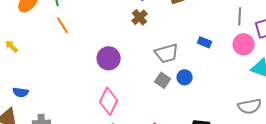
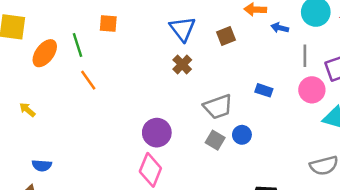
purple circle: (109, 58) -> (157, 133), moved

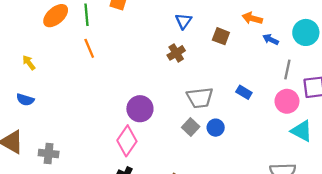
blue triangle: (182, 29) -> (183, 21), size x0.7
brown square: (226, 36) -> (221, 36), turned 30
blue semicircle: (42, 166) -> (25, 100), moved

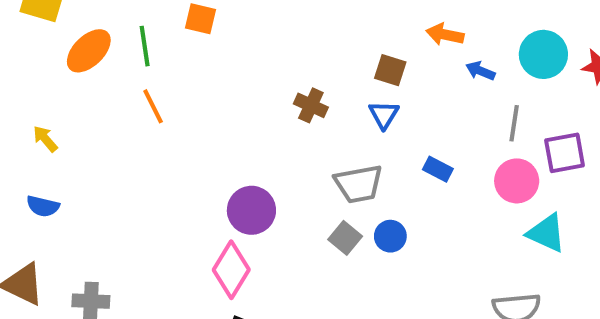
blue triangle: (183, 21) -> (384, 115), moved
brown cross: (176, 53) -> (311, 105), turned -30

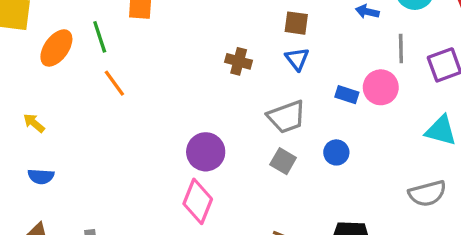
pink circle: (517, 181) -> (381, 87), moved
blue circle: (390, 236) -> (336, 152), moved

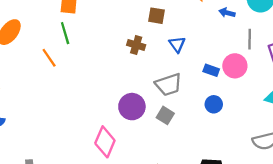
brown square: (296, 23) -> (157, 16), moved
green line: (100, 37) -> (65, 33), moved
purple circle: (206, 152) -> (132, 107), moved
blue circle: (336, 152) -> (214, 104), moved

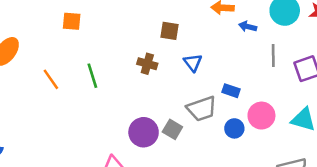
green line: (65, 33) -> (92, 76), moved
pink circle: (235, 66) -> (261, 116), moved
gray trapezoid: (169, 85) -> (202, 109), moved
gray square: (165, 115) -> (172, 129), moved

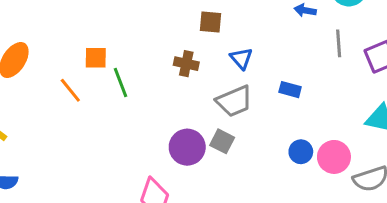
orange square: (72, 21) -> (96, 58), moved
gray trapezoid: (202, 109) -> (234, 101), moved
pink circle: (261, 116) -> (334, 157), moved
blue circle: (234, 128) -> (301, 152), moved

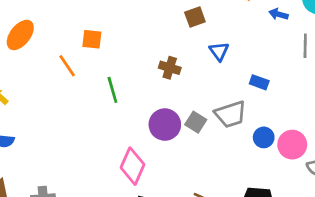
brown square: (211, 22) -> (195, 17), turned -30
brown cross: (186, 64) -> (170, 68), moved
green line: (120, 83) -> (112, 90), moved
gray trapezoid: (234, 101) -> (231, 114), moved

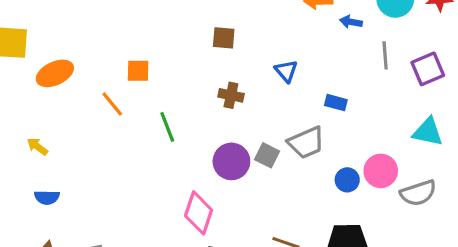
brown square: (195, 17) -> (224, 38), moved, turned 30
orange ellipse: (20, 35) -> (55, 73), turned 32
blue circle: (264, 137) -> (347, 180), moved

